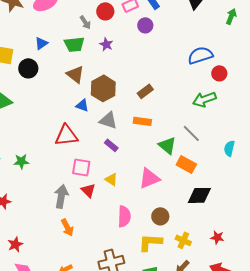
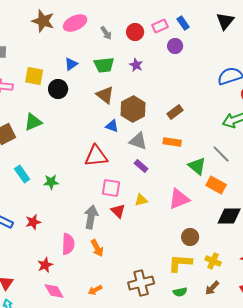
gray arrow: (85, 22) -> (106, 33), moved
yellow triangle: (111, 179) -> (141, 200), turned -48
pink semicircle: (124, 216) -> (68, 244), moved

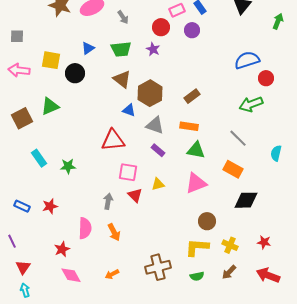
red circle: (135, 32) -> (161, 27), moved
green triangle: (197, 166) -> (196, 150), moved, turned -30
gray arrow: (91, 217) -> (108, 201), size x0.7

